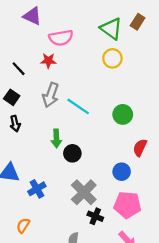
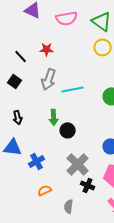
pink semicircle: (61, 38) -> (67, 18), moved
cyan line: (78, 106) -> (73, 89), turned -45
black arrow: (15, 124) -> (18, 117), moved
orange semicircle: (23, 225) -> (45, 190), moved, turned 32

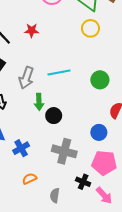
gray arrow: (49, 79) -> (26, 78), moved
gray cross: (78, 164) -> (64, 151), turned -30
black cross: (88, 185) -> (83, 182), moved

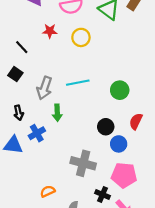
yellow circle: (90, 28) -> (81, 37), moved
red star: (32, 30) -> (50, 31), moved
black circle: (54, 116) -> (106, 127), moved
blue cross: (21, 148) -> (37, 133), moved

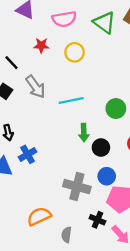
gray arrow: (44, 88) -> (36, 87), moved, turned -55
green arrow: (57, 113) -> (84, 133), moved
blue circle: (119, 144) -> (107, 176), moved
orange semicircle: (48, 191) -> (39, 216), size x1.5

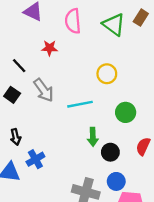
pink semicircle: (64, 19) -> (73, 21), turned 95
yellow circle: (75, 52) -> (107, 74), moved

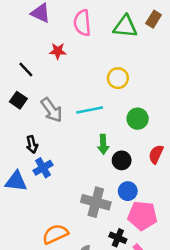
green triangle: (114, 25) -> (125, 27), turned -30
gray arrow: (44, 90) -> (52, 110), moved
black arrow: (16, 137) -> (32, 144), moved

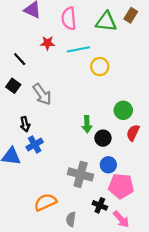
cyan line: (90, 110) -> (78, 49), moved
green circle: (138, 119) -> (123, 110), moved

